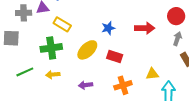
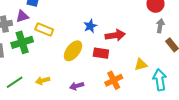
red arrow: (145, 28) -> (115, 35), moved
green cross: (51, 48) -> (22, 42), moved

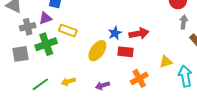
blue star: (90, 26) -> (115, 33), moved

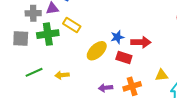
purple arrow: (102, 86) -> (105, 88), moved

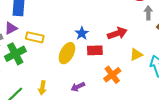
red arrow: (141, 42) -> (117, 33), moved
yellow arrow: (62, 75) -> (42, 88), turned -56
purple arrow: (105, 88) -> (78, 87), moved

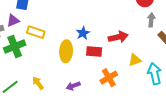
yellow ellipse: (67, 53) -> (66, 51), turned -30
yellow arrow: (42, 88) -> (38, 83), turned 128

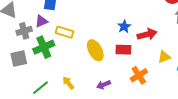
blue star: (83, 33) -> (124, 26), moved
yellow ellipse: (66, 51) -> (95, 50), turned -30

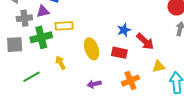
yellow rectangle: (64, 32) -> (64, 26), turned -30
red arrow: (147, 34) -> (145, 41), turned 48
yellow arrow: (68, 83) -> (60, 63), moved

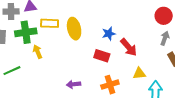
yellow ellipse: (92, 49) -> (74, 29), moved
yellow arrow: (60, 63) -> (38, 52), moved

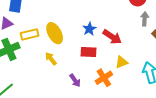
yellow arrow: (38, 52) -> (51, 59), moved
yellow triangle: (139, 73) -> (122, 62), moved
purple arrow: (73, 84) -> (75, 80), moved, turned -104

